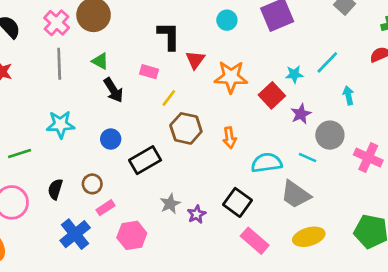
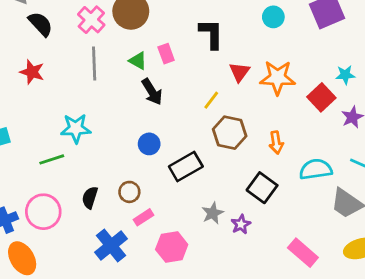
red triangle: (195, 60) -> (239, 72), moved
pink rectangle: (149, 72) -> (166, 54), moved, turned 54
cyan star: (61, 124) -> (76, 128), moved
black square: (237, 202) -> (262, 188), moved

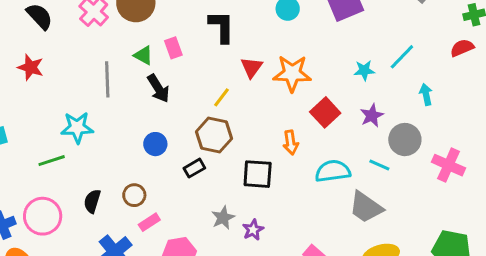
gray line: (94, 63) -> (107, 79), moved
red square: (321, 97) -> (325, 112), moved
brown hexagon: (230, 133) -> (214, 135), moved
black rectangle: (186, 167) -> (194, 168), size x0.6
black square: (262, 188) -> (258, 174), moved, turned -32

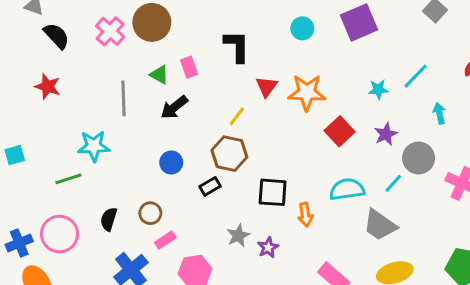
black arrow: (158, 88) -> (174, 107), turned 84
orange arrow: (291, 143) -> (305, 215), moved
cyan line: (379, 165) -> (393, 183), turned -72

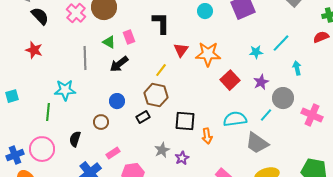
green line: (68, 179) -> (48, 112), turned -66
brown circle: (150, 213) -> (101, 122), moved

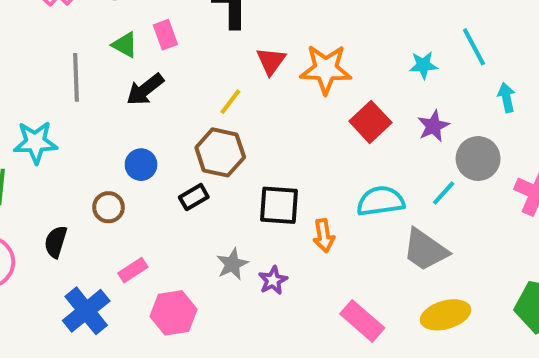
cyan line: (281, 43) -> (474, 47), turned -72

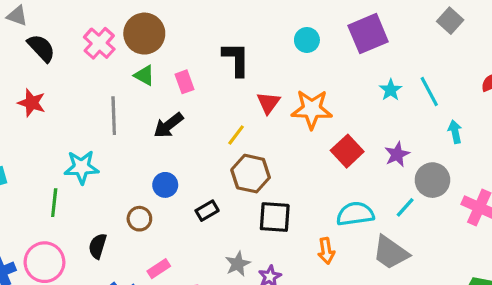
green triangle: (125, 45) -> (144, 75), moved
cyan star: (423, 65) -> (391, 90), moved, turned -30
brown hexagon: (220, 152) -> (251, 174), moved
orange arrow: (324, 236) -> (326, 251), moved

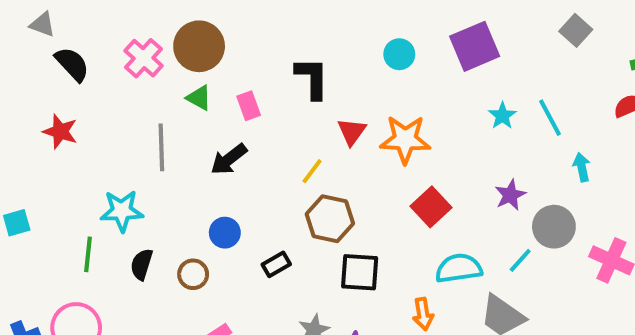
red square: (347, 151) -> (431, 207), moved
black semicircle: (98, 246) -> (142, 264), moved

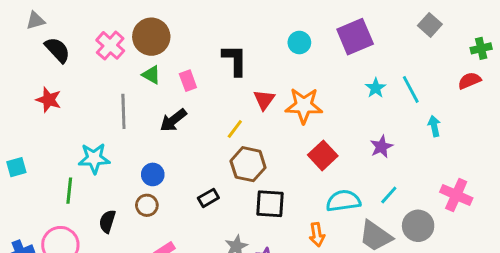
gray triangle: (42, 24) -> (35, 21), turned -36
gray circle: (554, 227) -> (418, 226), moved
blue circle: (225, 233) -> (153, 174), moved
black semicircle: (142, 264) -> (107, 221), moved

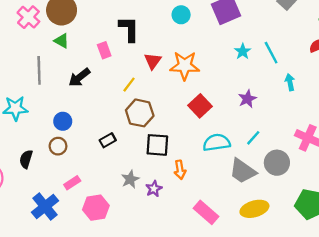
pink rectangle: (188, 81) -> (104, 50), moved
orange arrow: (317, 235) -> (180, 170), moved

